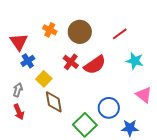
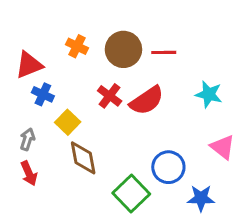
red line: (120, 34) -> (164, 52), moved, turned 35
red triangle: (19, 42) -> (29, 65), turned 42
blue cross: (28, 61) -> (43, 94), turned -32

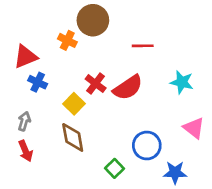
brown circle: (123, 49) -> (93, 20), moved
yellow square: (68, 122) -> (74, 104), moved
green square: (131, 194) -> (114, 168), size x0.6

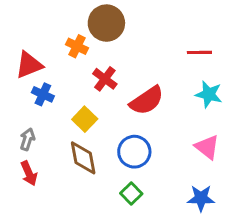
red line: (143, 46) -> (199, 52), moved
red cross: (96, 84) -> (105, 79), moved
pink triangle: (194, 128) -> (207, 147), moved
blue circle: (147, 146) -> (134, 152), moved

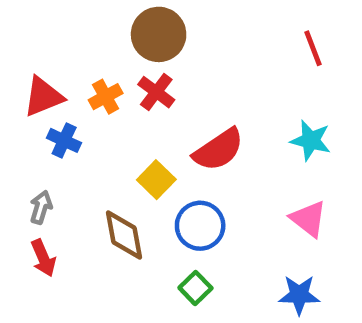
orange cross: (77, 46) -> (106, 97), moved, turned 35
red line: (199, 52) -> (313, 48), moved, turned 70
red cross: (105, 79) -> (156, 92), moved
yellow square: (85, 119) -> (156, 180), moved

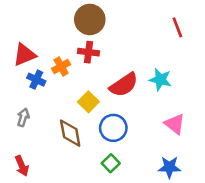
red cross: (156, 92) -> (88, 52), turned -30
orange cross: (106, 97) -> (61, 66), moved
cyan star: (311, 140) -> (160, 80), moved
red arrow: (43, 258) -> (22, 166), moved

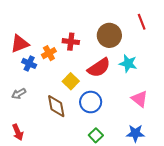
brown circle: (90, 19) -> (109, 35), moved
gray arrow: (23, 117) -> (19, 94), turned -136
green square: (111, 163) -> (96, 135), moved

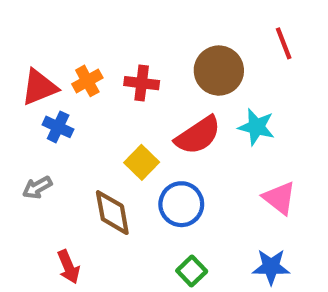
orange cross: (49, 53) -> (87, 81), moved
red arrow: (18, 132) -> (69, 267), moved

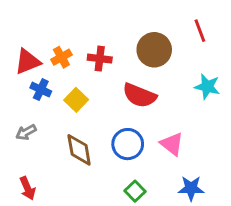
cyan star: (256, 127) -> (207, 87), moved
red semicircle: (198, 135) -> (139, 95), turned 56
yellow square: (142, 162) -> (76, 100), moved
pink triangle: (279, 198) -> (172, 144), moved
red arrow: (69, 267) -> (28, 188), moved

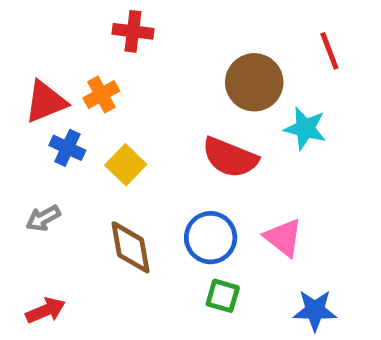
red cross: (100, 59) -> (133, 31), moved
cyan star: (207, 87) -> (305, 128), moved
red arrow: (28, 188) -> (46, 310), turned -90
green square: (135, 191) -> (223, 296), moved, turned -30

